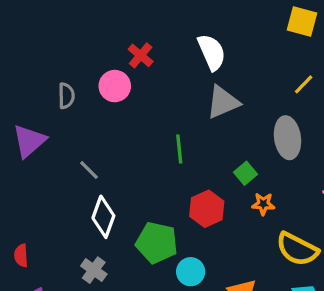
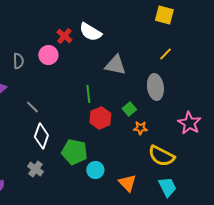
white semicircle: (212, 52) -> (90, 32), moved, turned 145
gray triangle: (223, 102) -> (115, 65), turned 35
red hexagon: (207, 209) -> (100, 118), moved

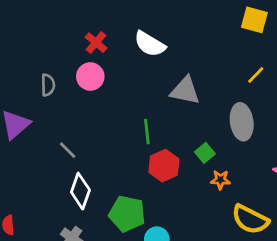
red cross: (64, 36) -> (96, 43), moved

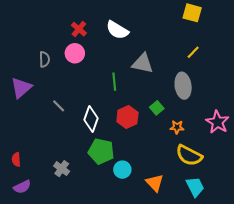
green line: (147, 132) -> (114, 82), moved
orange star: (220, 180) -> (177, 127), moved
white diamond: (80, 191) -> (91, 119), moved

